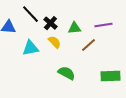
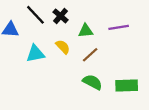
black cross: (50, 23) -> (61, 16), moved
brown line: (88, 45) -> (90, 55), moved
green semicircle: (66, 73) -> (92, 82), moved

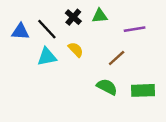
black line: (35, 15) -> (47, 29), moved
green triangle: (86, 31) -> (100, 16), moved
brown line: (90, 55) -> (117, 58), moved

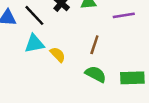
yellow semicircle: (76, 50) -> (58, 55), moved
brown line: (117, 58) -> (94, 45), moved, turned -30

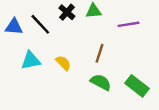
cyan triangle: (34, 44) -> (31, 61), moved
green rectangle: (132, 78) -> (137, 86), turned 40

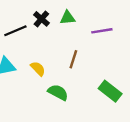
black line: (40, 24) -> (15, 31), turned -70
green semicircle: (101, 82) -> (58, 92), moved

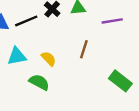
green semicircle: (58, 92) -> (39, 82), moved

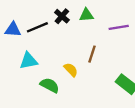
yellow semicircle: (49, 59) -> (71, 70), moved

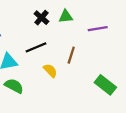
black line: (37, 27) -> (36, 47), moved
green semicircle: (50, 85) -> (14, 86), moved

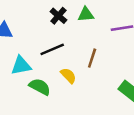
green semicircle: (14, 86) -> (40, 87), moved

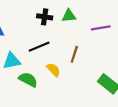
black cross: (58, 16) -> (45, 17), turned -32

